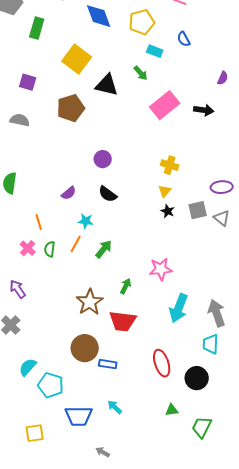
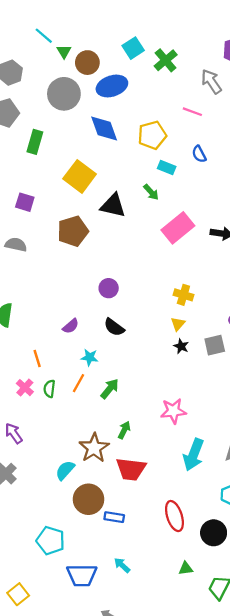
green arrow: (126, 286) -> (124, 430), moved
cyan semicircle: (28, 367) -> (65, 470), moved
yellow square: (35, 433) -> (18, 594), moved, turned -30

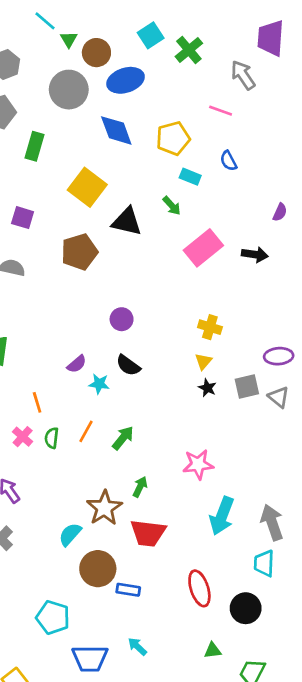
cyan star: (90, 357) -> (99, 384), moved

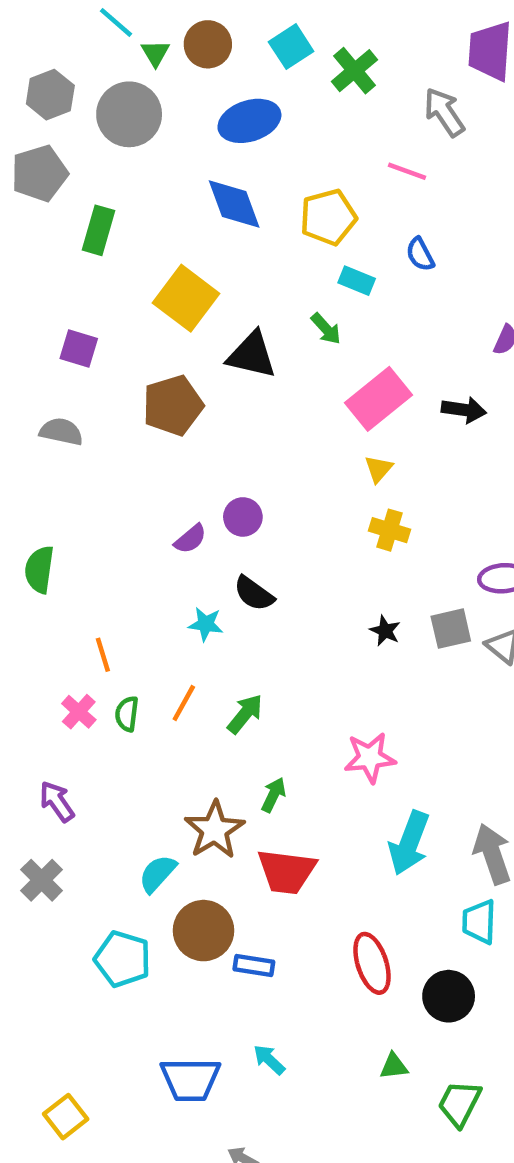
brown circle: (96, 53) -> (208, 44), moved
gray circle: (69, 90) -> (129, 114), moved
yellow triangle: (203, 361) -> (379, 469), moved
purple semicircle: (77, 364) -> (190, 539), moved
cyan pentagon: (53, 617) -> (123, 959), moved

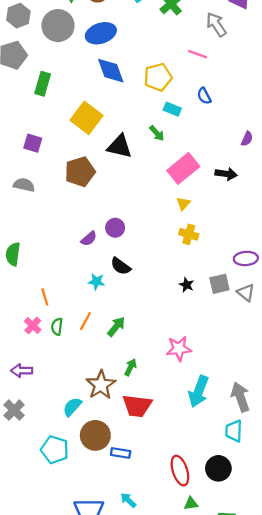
blue ellipse: (249, 121) -> (101, 33), moved
purple arrow: (57, 801) -> (22, 371), turned -55
red ellipse: (372, 963) -> (180, 471), moved

